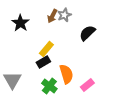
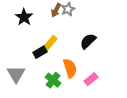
black semicircle: (87, 33) -> (88, 41), moved
black rectangle: (43, 62) -> (40, 52), moved

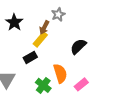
brown arrow: (56, 10) -> (44, 27), moved
yellow rectangle: (50, 43) -> (40, 39), moved

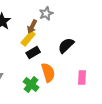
black rectangle: (30, 57) -> (33, 53), moved
pink rectangle: (81, 84) -> (82, 78), moved, turned -48

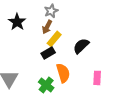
gray star: (46, 14) -> (51, 11), moved
yellow rectangle: (28, 39) -> (54, 39), moved

